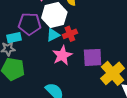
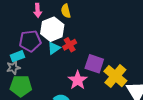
pink star: (62, 55) -> (78, 80), moved
purple square: (93, 57) -> (94, 64), turned 30

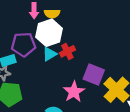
yellow semicircle: (66, 11) -> (52, 14), moved, turned -80

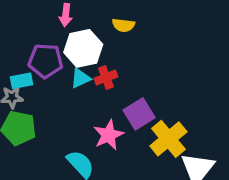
yellow semicircle: (52, 14) -> (123, 25), moved
purple square: (94, 74) -> (139, 114), turned 30

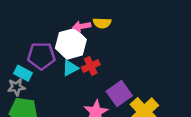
pink arrow: (66, 15) -> (82, 26), moved, turned 78
cyan rectangle: (21, 81) -> (23, 73), turned 42

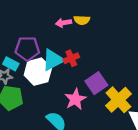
white hexagon: (71, 44) -> (38, 72), moved
cyan triangle: (70, 68) -> (53, 60), size x1.5

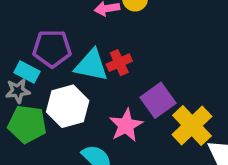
cyan triangle: (53, 60) -> (91, 65), turned 40
white hexagon: (38, 72) -> (68, 106), moved

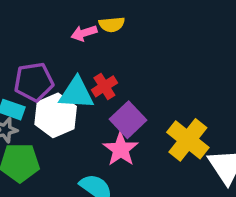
purple square: (158, 100) -> (128, 120), moved
white hexagon: (68, 106) -> (56, 115), moved

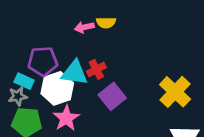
yellow cross: (188, 140) -> (175, 92), moved
pink star: (121, 149) -> (66, 118), moved

